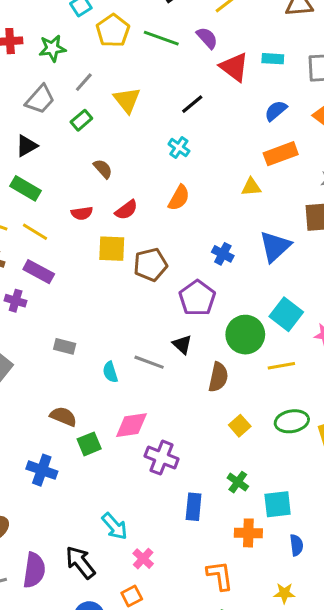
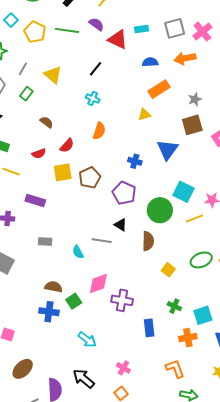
blue semicircle: (276, 111) -> (150, 62), turned 49
purple rectangle: (39, 272) -> (35, 200), moved
yellow line: (281, 366) -> (194, 219), moved
blue cross: (42, 470) -> (49, 312), moved
cyan arrow: (115, 526) -> (87, 340), moved

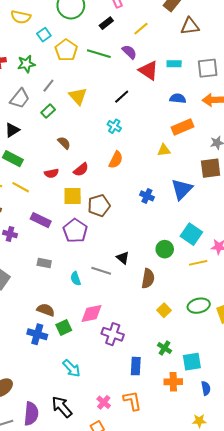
purple pentagon: (124, 193) -> (75, 231), moved
green circle: (160, 210) -> (165, 249), size x0.7
orange L-shape: (175, 369) -> (132, 401), moved

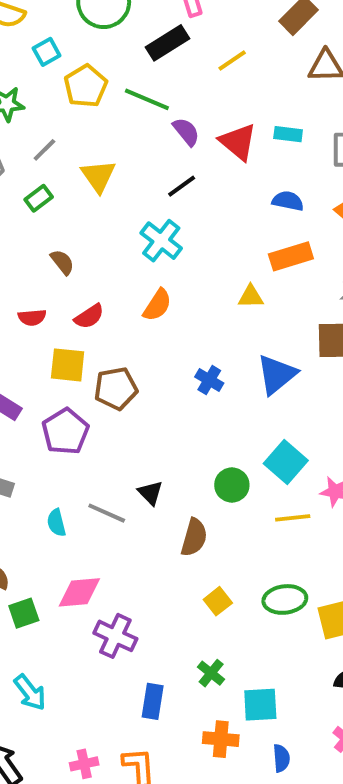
black rectangle: (106, 23) -> (167, 43), size x1.5
purple semicircle: (129, 52) -> (186, 132), moved
cyan cross: (114, 126) -> (161, 241), size x1.5
pink cross: (104, 402) -> (84, 764), turned 32

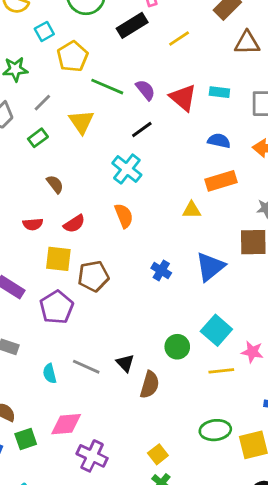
green line: (147, 99) -> (107, 87), moved
orange semicircle: (157, 305) -> (124, 216), turned -55
black triangle: (150, 493) -> (125, 363), moved
yellow square: (218, 601) -> (158, 454), moved

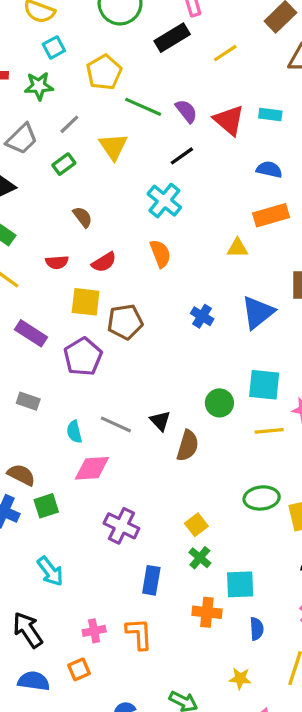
cyan square: (44, 31) -> (54, 47), moved
cyan square: (216, 330) -> (264, 385), turned -36
pink diamond: (66, 424) -> (92, 468), moved

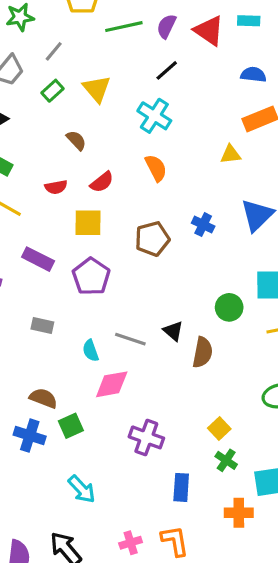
green line: (143, 107) -> (124, 27), turned -30
purple semicircle: (186, 111) -> (166, 26), turned -110
yellow triangle: (113, 147) -> (97, 89), moved
brown pentagon: (125, 322) -> (152, 239), moved

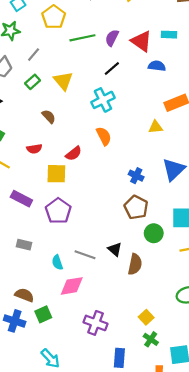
blue semicircle: (253, 75) -> (157, 66), moved
cyan cross: (154, 116) -> (103, 100), turned 30
red semicircle: (102, 182) -> (74, 154), moved
brown pentagon: (152, 239) -> (136, 207), moved, turned -30

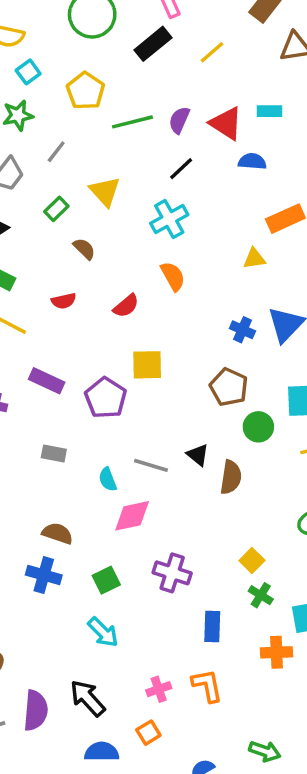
green rectangle: (33, 82) -> (56, 209), moved
yellow square: (56, 174) -> (147, 365), moved
blue cross: (136, 176) -> (242, 330), moved
green square: (43, 314) -> (106, 580), moved

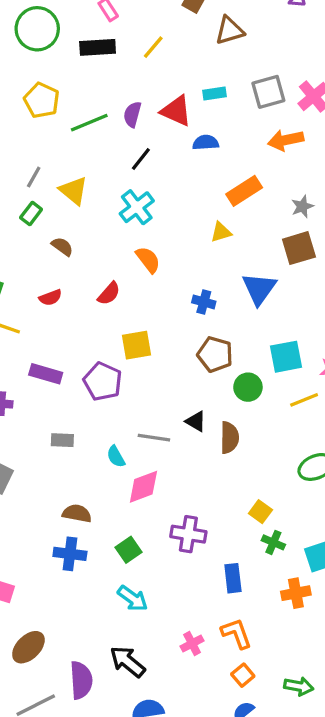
black rectangle: (153, 44) -> (98, 47), turned 44
gray line: (56, 152) -> (34, 177), moved
blue cross: (242, 330) -> (204, 302), moved
orange square: (148, 733) -> (243, 675), moved

